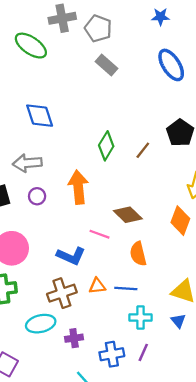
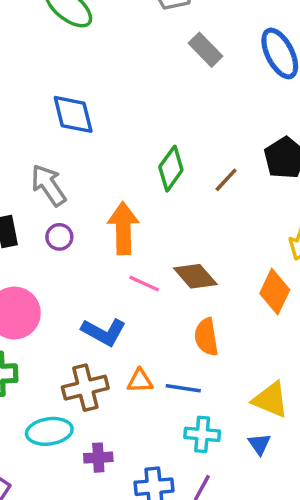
gray rectangle: (106, 65) -> (205, 50), moved
gray arrow: (27, 163) -> (49, 185), turned 56
pink line: (99, 234) -> (144, 284), moved

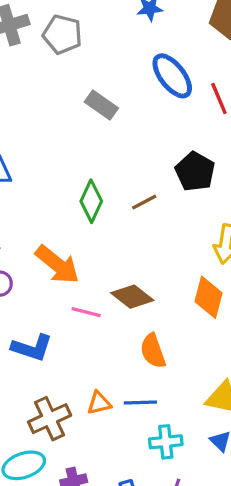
gray rectangle: (205, 50) -> (101, 105), moved
brown line: (226, 180) -> (144, 202), turned 30
orange arrow: (123, 228) -> (57, 265), turned 141
blue L-shape: (104, 332) -> (32, 348), moved

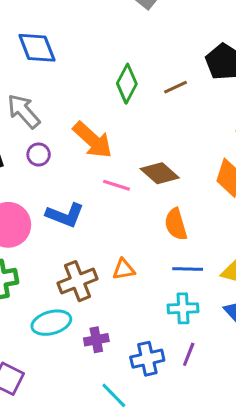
blue line: (140, 402) -> (188, 269), moved

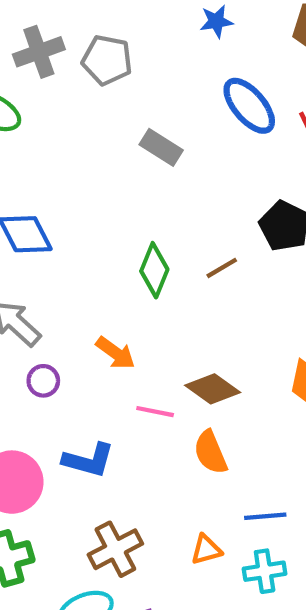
orange arrow: (93, 140) -> (115, 353), size x0.7
orange semicircle: (176, 224) -> (210, 452), moved
orange triangle: (124, 269) -> (206, 550), moved

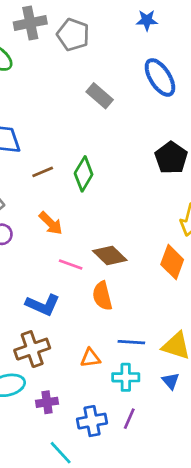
brown line: (222, 268) -> (43, 172), moved
blue L-shape: (89, 460) -> (43, 305), moved

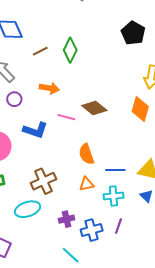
orange arrow: (51, 223) -> (49, 88), turned -30
orange semicircle: (102, 296) -> (86, 154), moved
blue L-shape: (43, 305) -> (35, 130), moved
purple cross: (47, 402) -> (67, 219), moved

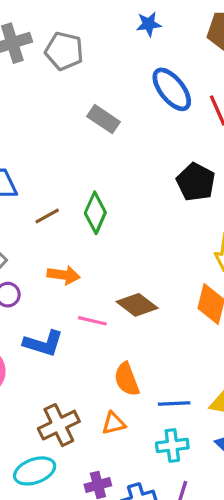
orange triangle: (86, 184) -> (114, 423), moved

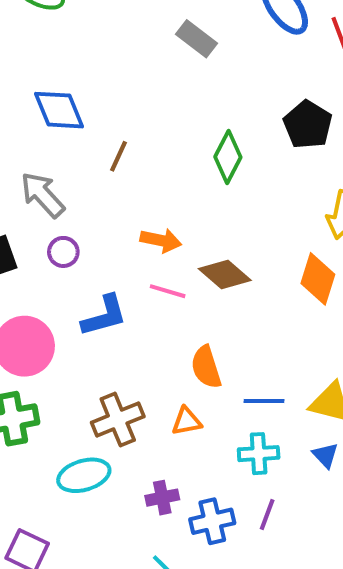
green diamond: (95, 213) -> (228, 157), moved
brown line: (47, 216) -> (119, 156), turned -40
orange arrow: (64, 275) -> (161, 240), moved
blue L-shape: (43, 343) -> (104, 316), turned -36

